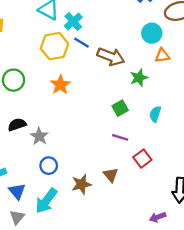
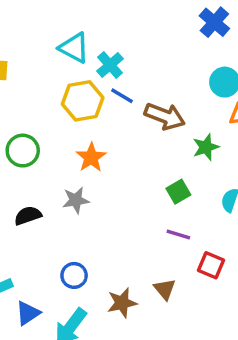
gray star: (39, 136) -> (76, 200), moved, turned 30
red square: (142, 159) -> (211, 265), turned -30
blue triangle: (17, 191) -> (28, 313), turned 36

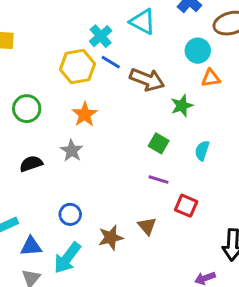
cyan triangle: (74, 48) -> (143, 22), moved
green square: (178, 192) -> (159, 143), turned -30
gray star: (76, 200) -> (72, 151), turned -30
blue triangle: (28, 313) -> (31, 246), turned 30

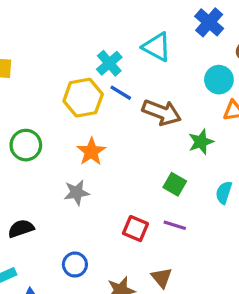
gray star: (72, 151) -> (77, 193), turned 30
black semicircle: (31, 164) -> (21, 229), moved
red square: (186, 206) -> (135, 229), moved

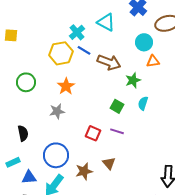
cyan semicircle: (224, 193) -> (143, 103), moved
black semicircle: (21, 229) -> (23, 133), turned 98
blue circle: (75, 265) -> (56, 155), size x1.6

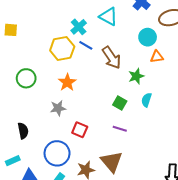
brown arrow: (109, 62) -> (112, 58), turned 35
red square: (93, 133) -> (80, 130), moved
brown triangle: (109, 163) -> (112, 162), size x1.6

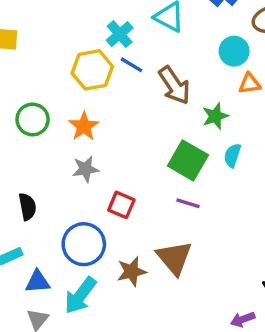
orange star: (67, 82) -> (84, 126), moved
green square: (120, 103) -> (188, 160), size x1.6

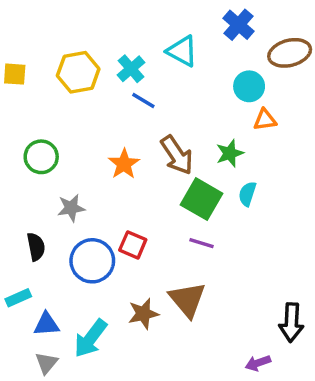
yellow hexagon: (92, 70) -> (78, 72), moved
brown arrow: (174, 85) -> (177, 155), moved
orange star: (84, 126) -> (124, 164), moved
gray star: (85, 169) -> (71, 208), moved
blue circle: (84, 244) -> (92, 261), moved

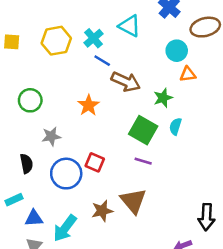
brown arrow: (177, 155) -> (126, 82), moved, turned -32

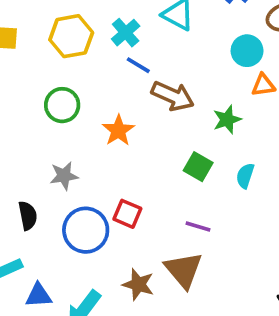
green circle: (30, 100) -> (62, 105), moved
cyan semicircle: (175, 126) -> (245, 176), moved
green square: (143, 130) -> (198, 167), size x0.7
purple line: (143, 161) -> (198, 226), moved
brown star: (102, 211) -> (138, 285), turned 30

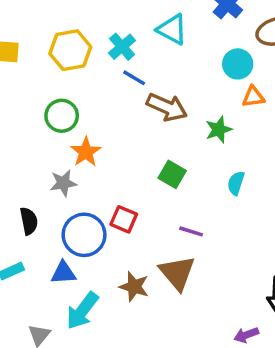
orange star: (118, 130) -> (86, 152), moved
green square: (198, 167) -> (172, 174), moved
blue triangle: (39, 295) -> (63, 273), moved

